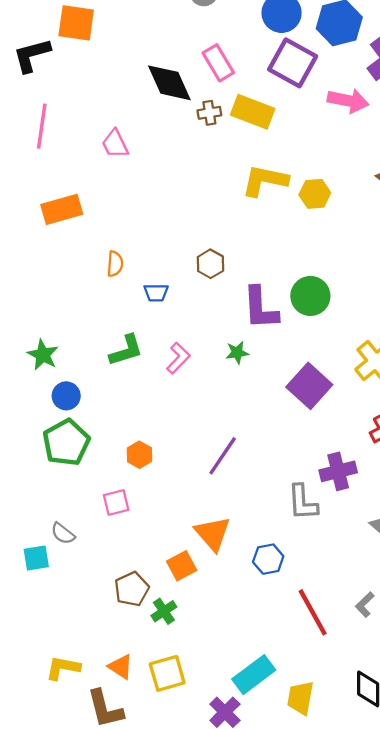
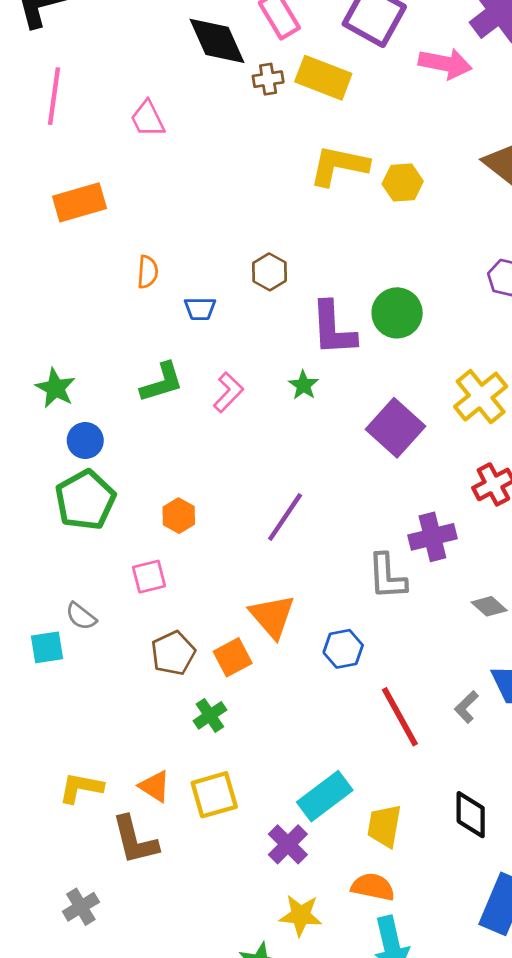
green star: (237, 353) -> (303, 385), turned -30
brown pentagon: (132, 589) -> (173, 653), moved

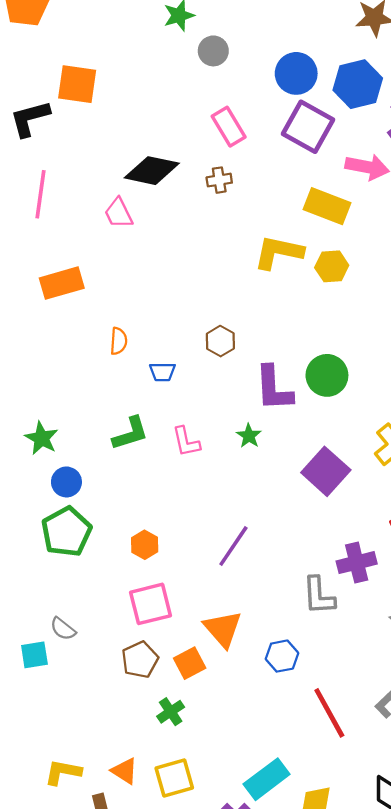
black diamond: (217, 41) -> (152, 171), moved, turned -54
yellow rectangle: (323, 78) -> (327, 206), moved
pink L-shape: (228, 392) -> (186, 442), turned 124
pink square: (149, 577) -> (151, 604), moved, size x1.5

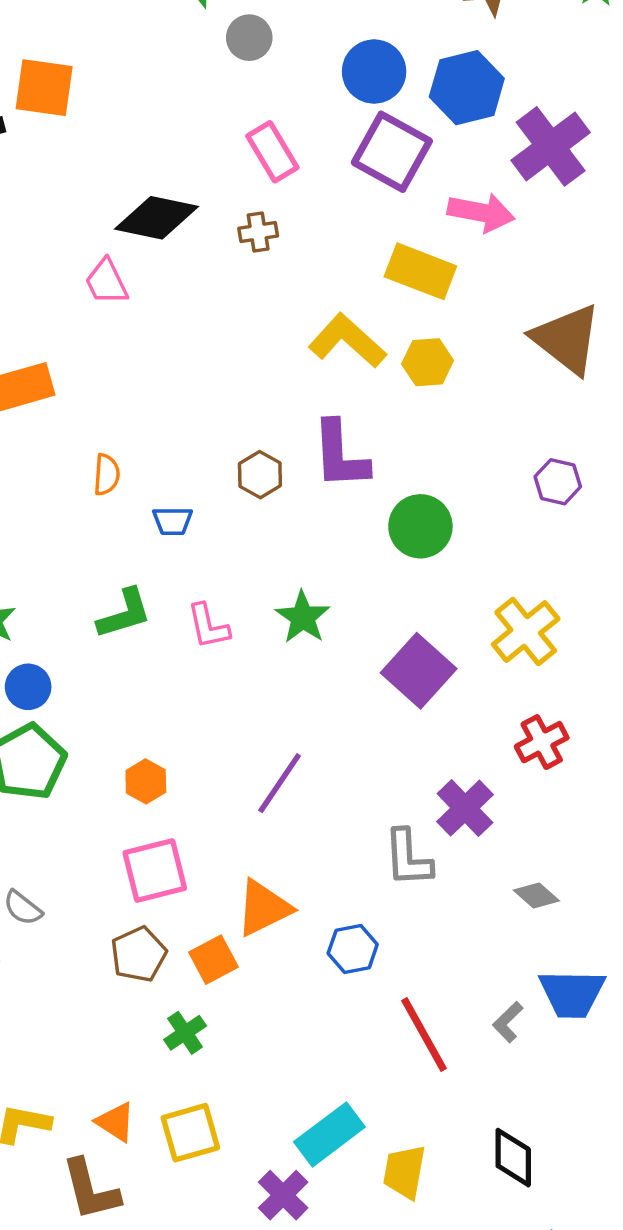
yellow L-shape: (278, 252) -> (347, 341), turned 30
purple L-shape: (274, 388) -> (340, 455), moved
green star: (249, 436) -> (303, 617), size x1.4
purple cross: (357, 563) -> (465, 808), turned -30
orange triangle: (223, 629) -> (263, 908), turned 45

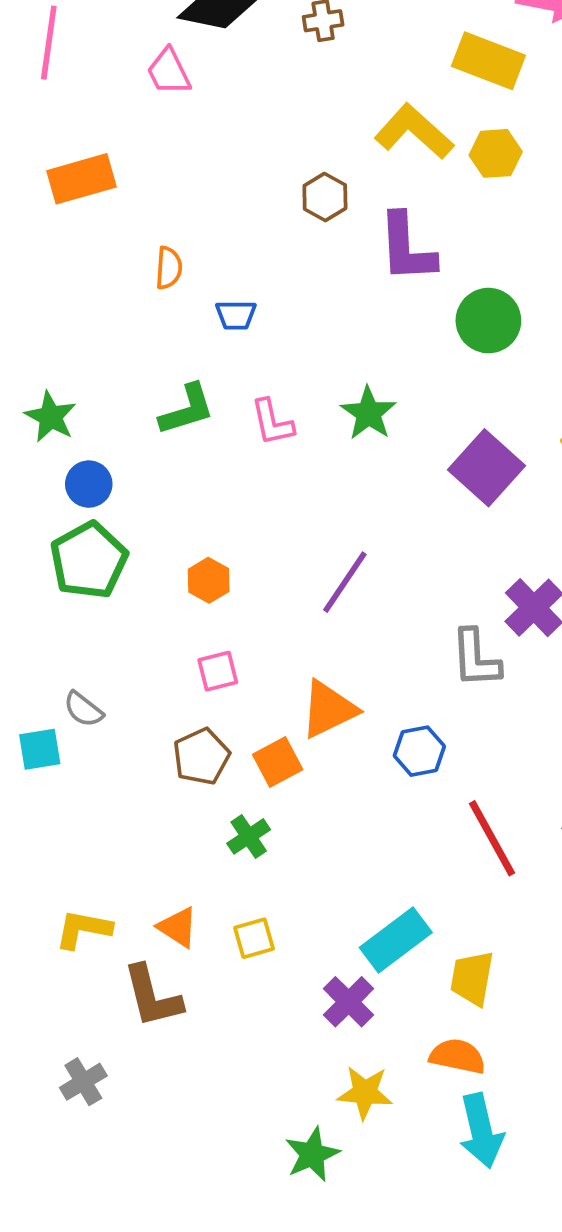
brown hexagon: (260, 475) -> (325, 197), moved
pink square: (155, 870) -> (218, 671), size x0.6
yellow square: (190, 1133) -> (254, 938), size x0.7

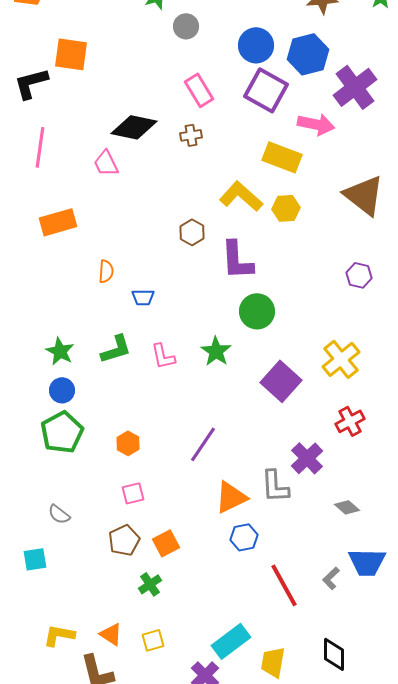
green circle: (488, 321) -> (257, 311), moved
green star: (51, 417) -> (60, 351), moved
orange triangle: (329, 709) -> (231, 497), moved
cyan square: (40, 749) -> (35, 559), moved

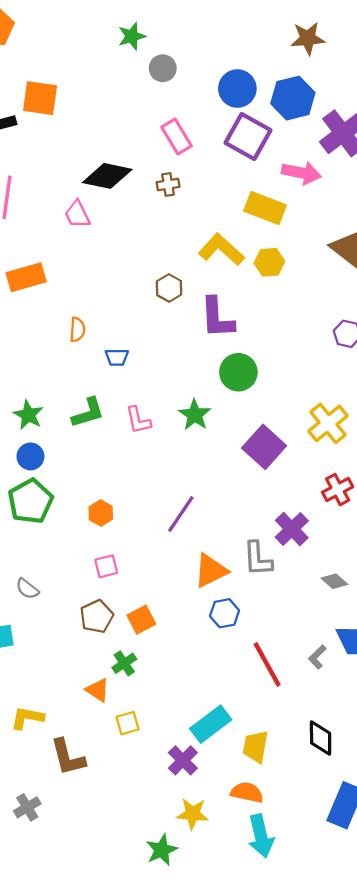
orange triangle: (111, 634) -> (98, 690), moved

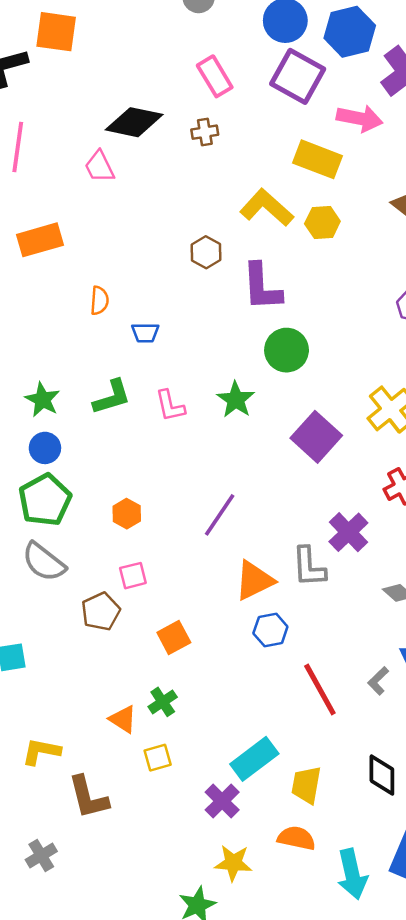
gray semicircle: (27, 589) -> (44, 562), moved, size x1.6
brown pentagon: (97, 616) -> (101, 611), moved
green cross: (124, 663) -> (163, 702), moved
cyan arrow: (261, 836) -> (352, 874), moved

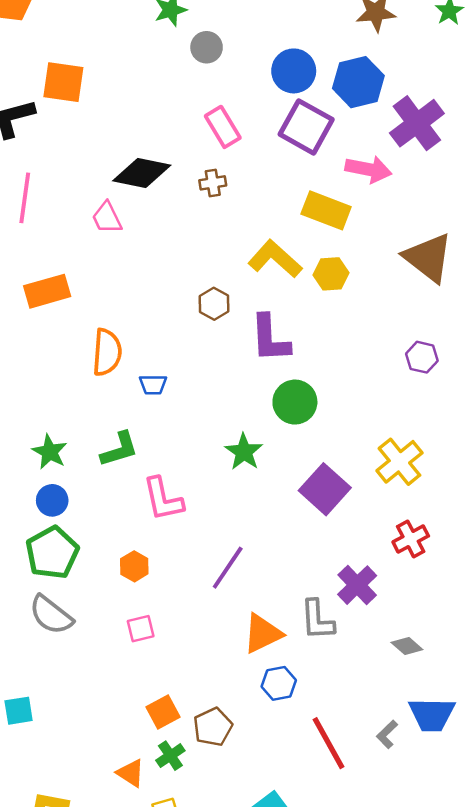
orange semicircle: (99, 301) -> (107, 352), size x1.6
pink L-shape: (170, 406) -> (163, 499), moved, size x1.4
brown pentagon: (101, 611) -> (213, 727), moved
orange square: (174, 637) -> (163, 712), moved

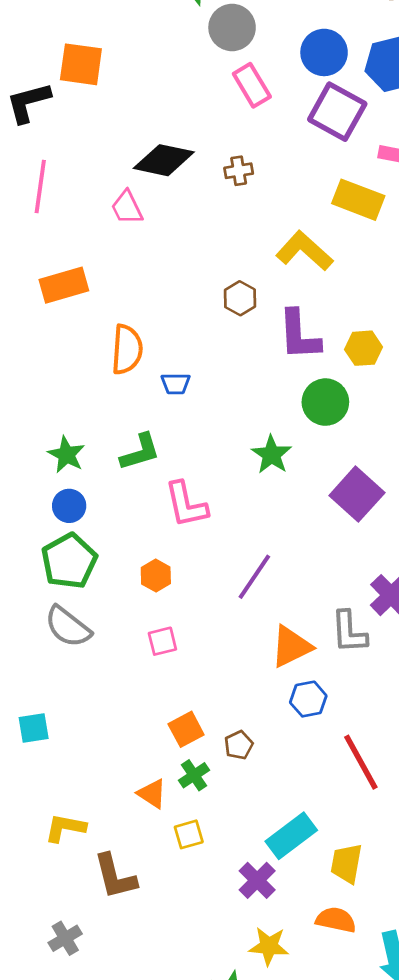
gray circle: (207, 47) -> (232, 27), size x1.4
pink rectangle: (223, 127) -> (252, 85), moved
yellow hexagon: (331, 274) -> (363, 348), moved
brown pentagon: (213, 727) -> (239, 745), size x0.7

